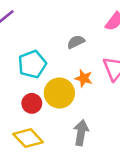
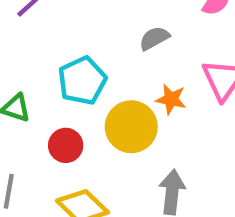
red circle: (32, 103) -> (66, 145), moved

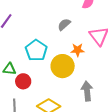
red circle: (66, 145) -> (23, 81), moved

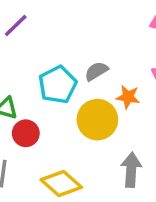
gray semicircle: (64, 24) -> (96, 71), moved

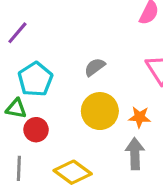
cyan pentagon: (58, 85) -> (35, 79), moved
orange star: (128, 97) -> (140, 117), moved

